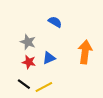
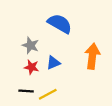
blue semicircle: (55, 22) -> (60, 24), size x1.6
black line: (24, 84) -> (26, 91), turned -32

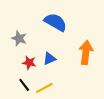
gray star: (30, 45) -> (19, 38), moved
black line: (26, 91) -> (24, 85), turned 48

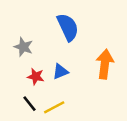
blue semicircle: (55, 22) -> (68, 27), turned 35

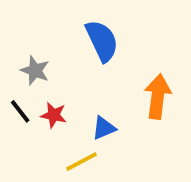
blue triangle: (60, 72) -> (104, 128), moved
black line: (30, 104) -> (20, 111), moved

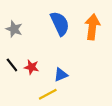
gray star: (35, 71) -> (14, 29), moved
orange arrow: (158, 97) -> (92, 27), moved

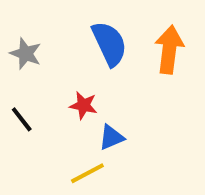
red star: (32, 67) -> (83, 105), moved

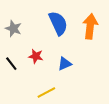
red star: (83, 105) -> (36, 56), moved
blue triangle: (111, 137) -> (65, 64), moved

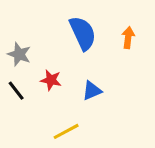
orange arrow: (90, 26) -> (128, 38), size x0.6
gray star: (13, 29) -> (19, 54), moved

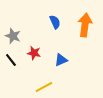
blue semicircle: (83, 33) -> (55, 22), size x0.6
orange arrow: (128, 38) -> (85, 25), size x1.6

